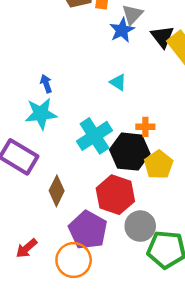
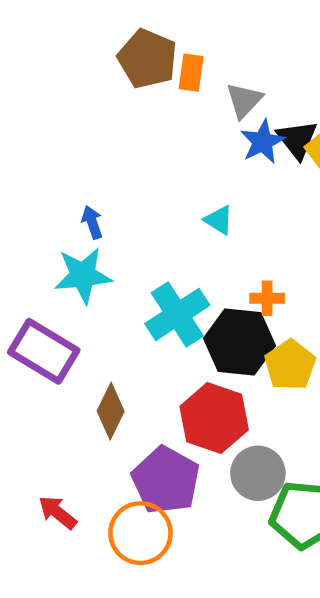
blue star: (122, 30) -> (263, 142), moved
red arrow: (27, 248) -> (58, 512), turned 80

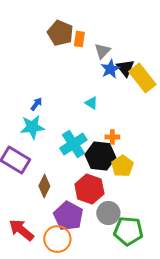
blue arrow: (92, 222) -> (36, 104), turned 56
red arrow: (58, 512) -> (21, 230), size x1.5

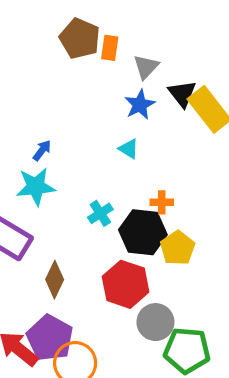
blue star: (110, 69) -> (140, 105), moved
cyan cross: (73, 144) -> (100, 213), size x0.6
purple pentagon: (68, 216) -> (50, 338), moved

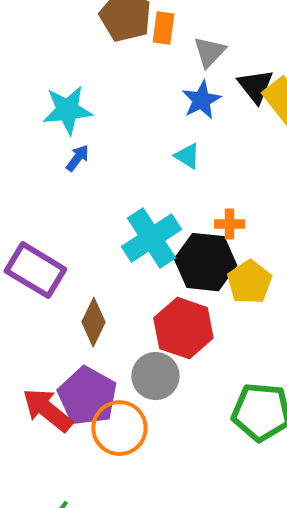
cyan star: (36, 187) -> (67, 110), moved
cyan cross: (100, 213) -> (151, 238), size x1.8
gray circle: (155, 322) -> (155, 376), moved

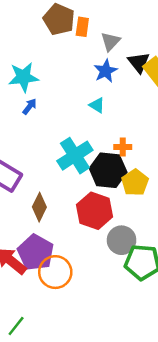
gray circle: (155, 376) -> (122, 240), moved

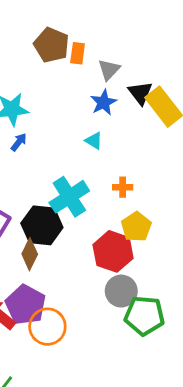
black hexagon: (108, 170) -> (42, 225), moved
red hexagon: (95, 211) -> (113, 251), moved

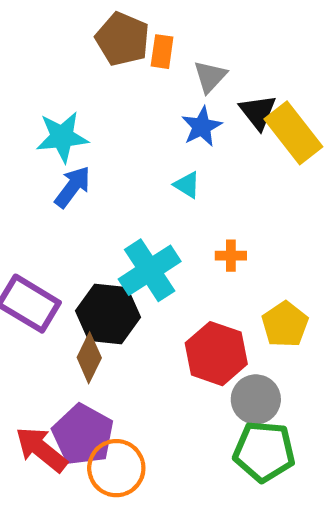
blue arrow: (19, 142) -> (73, 187), size x1.5
yellow pentagon: (136, 227) -> (285, 324), moved
gray circle: (121, 291) -> (256, 399), moved

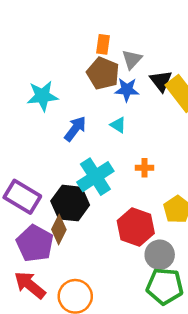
brown pentagon: (123, 39) -> (103, 73), moved
blue star: (202, 127) -> (127, 90), turned 30
blue arrow: (73, 187) -> (75, 129), moved
purple pentagon: (83, 435) -> (35, 243), moved

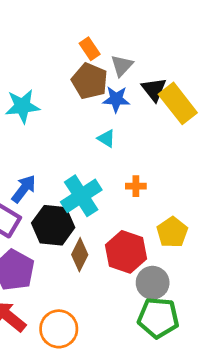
orange rectangle: (103, 44) -> (90, 49), turned -42
blue arrow: (75, 129) -> (24, 189), moved
brown diamond: (59, 230) -> (80, 255), moved

